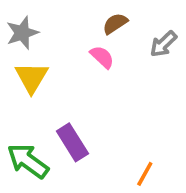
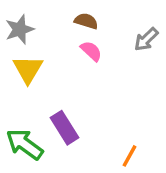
brown semicircle: (115, 24) -> (86, 21), moved, turned 50

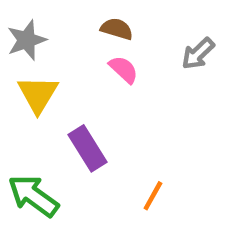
purple rectangle: (65, 128) -> (87, 148), moved
orange line: (129, 156) -> (153, 196), moved

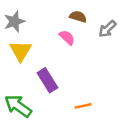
brown semicircle: (117, 29) -> (78, 17), moved
orange line: (153, 196) -> (83, 106), turned 49

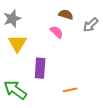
purple rectangle: (47, 80) -> (40, 68), turned 36

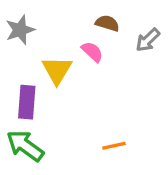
yellow triangle: (17, 43) -> (57, 70), moved
purple rectangle: (40, 68) -> (27, 102), moved

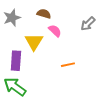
brown semicircle: (107, 23) -> (44, 14), moved
orange line: (114, 146) -> (68, 65), moved

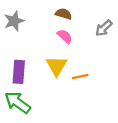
brown semicircle: (44, 14) -> (64, 14), moved
yellow triangle: (34, 42) -> (57, 66), moved

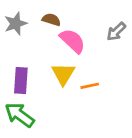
brown semicircle: (64, 14) -> (51, 20), moved
pink semicircle: (65, 36) -> (72, 41), size x1.5

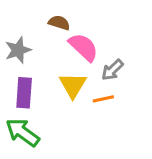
gray star: (16, 24) -> (18, 50), moved
gray arrow: (116, 32) -> (112, 70), moved

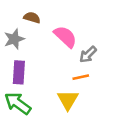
brown semicircle: (59, 23) -> (32, 18), moved
yellow triangle: (73, 85) -> (68, 100), moved

